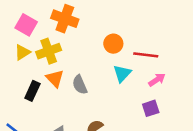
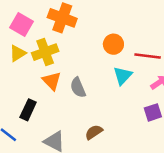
black rectangle: (32, 91) -> (28, 110), moved

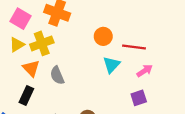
orange triangle: (52, 81) -> (31, 68), moved
gray semicircle: (78, 88) -> (57, 75), moved

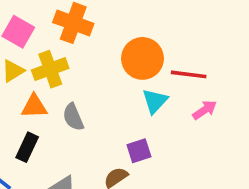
orange circle: (103, 36) -> (142, 58), size x1.5
orange triangle: (31, 68) -> (34, 106), turned -48
purple square: (139, 98) -> (139, 151), moved

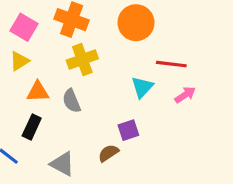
orange circle: (142, 58) -> (136, 23), moved
yellow cross: (50, 69) -> (82, 59), moved

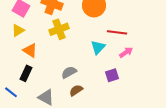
orange triangle: (38, 92) -> (30, 50), turned 35
gray semicircle: (72, 101) -> (69, 72), moved, turned 84
purple square: (128, 130) -> (112, 75), moved

